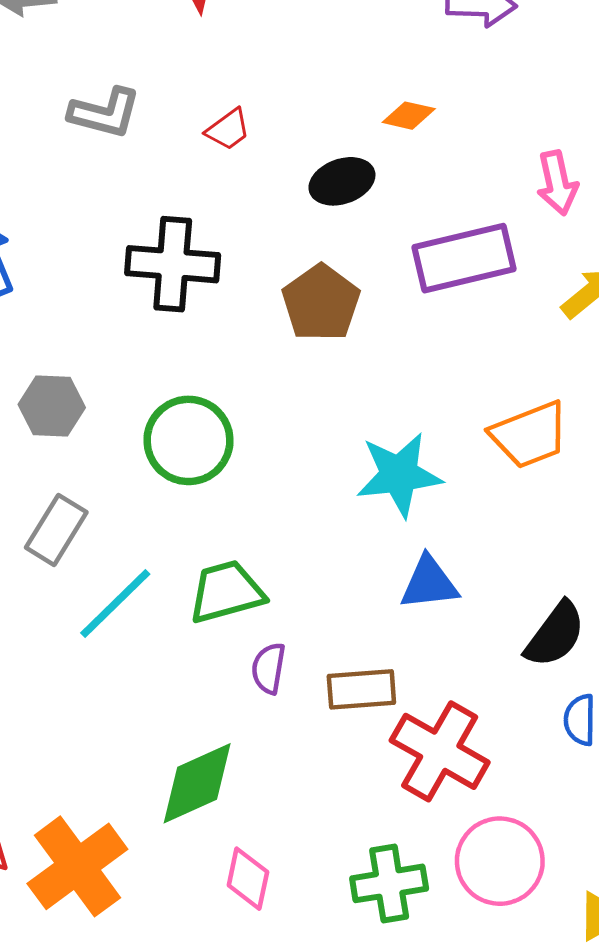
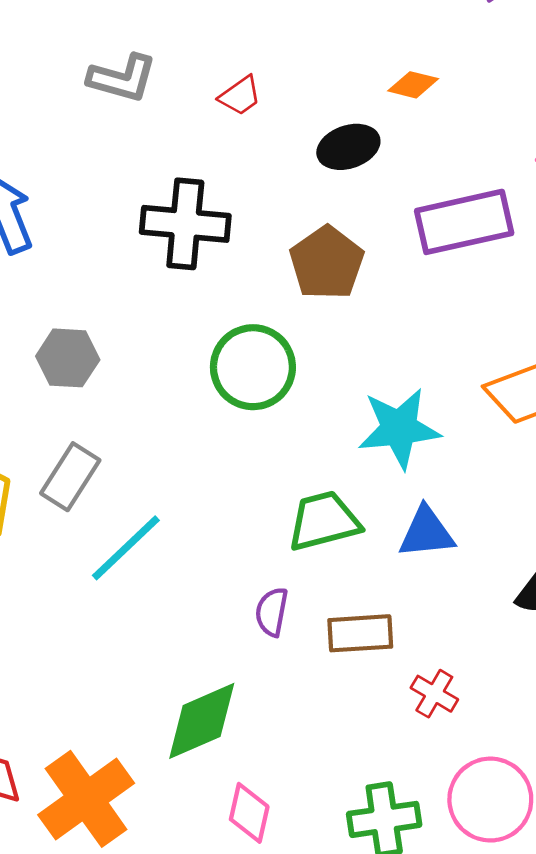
green circle: (189, 440) -> (253, 367), moved
green trapezoid: (226, 592) -> (324, 521), moved
red cross: (440, 751) -> (434, 694), size x0.5

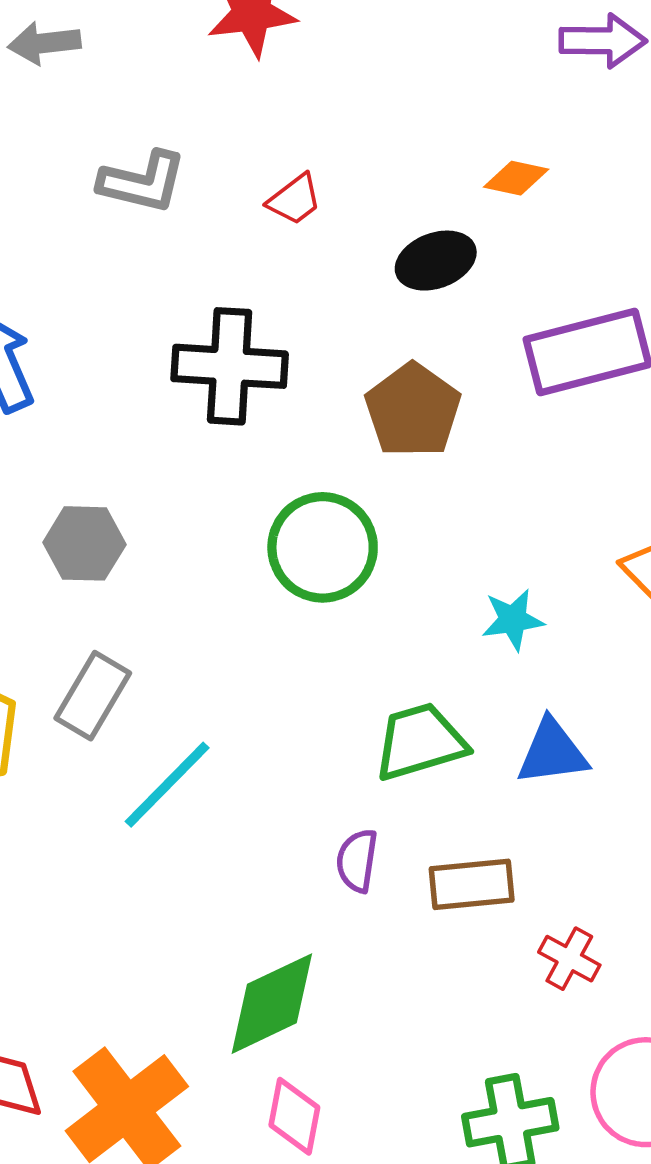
cyan star: (399, 428) -> (513, 620), size x0.6
pink diamond: (249, 813) -> (294, 1116), moved

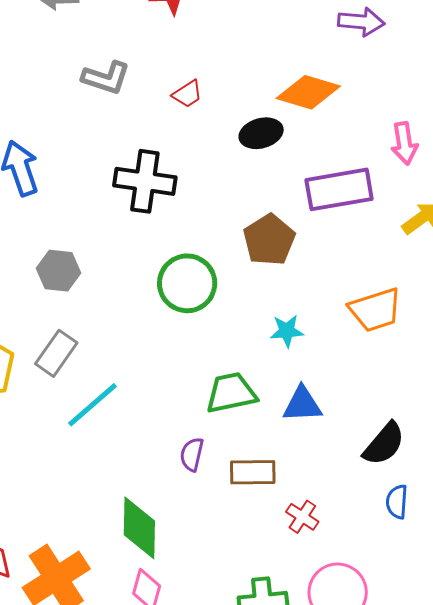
orange diamond: (516, 178) -> (308, 92), size x1.8
brown pentagon: (413, 410) -> (269, 240), moved
green diamond: (272, 1004) -> (139, 528), turned -68

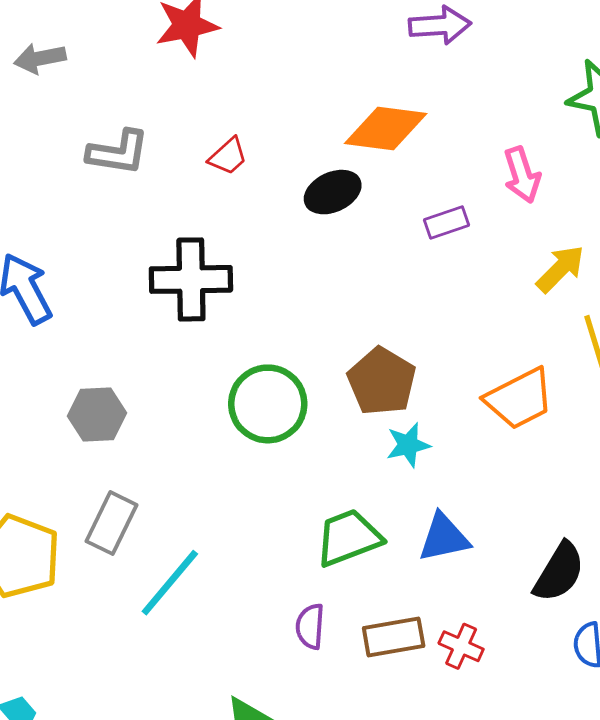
purple rectangle: (339, 189) -> (447, 223), moved, size x0.5
brown pentagon: (269, 240) -> (382, 381), moved
red cross: (302, 517) -> (461, 646), moved

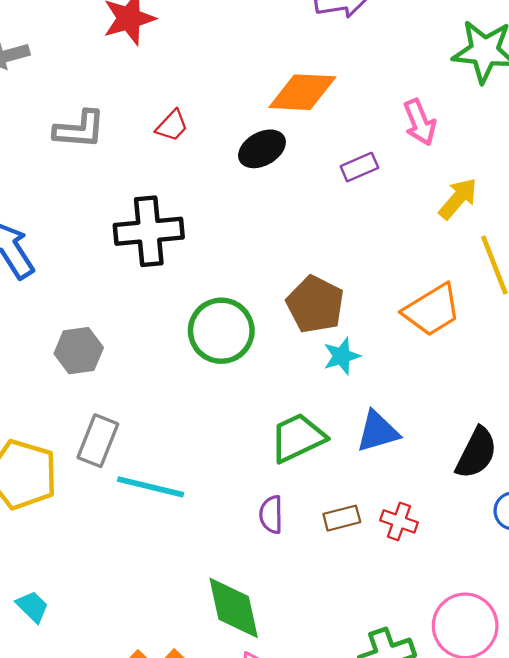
cyan line: (170, 583) -> (151, 487), turned 68
brown rectangle: (394, 637) -> (342, 518), size x0.7

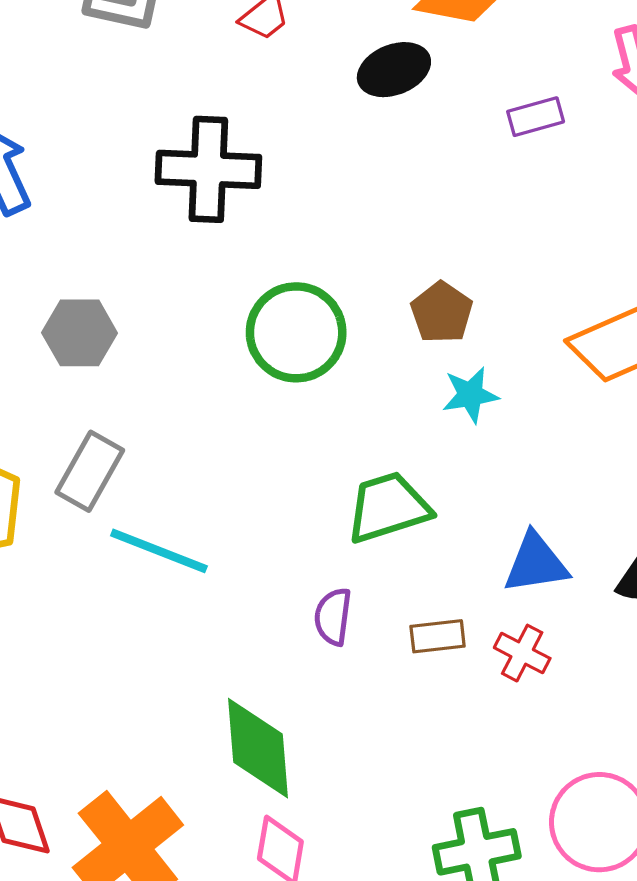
brown pentagon: (315, 304) -> (442, 312), size x0.7
blue triangle: (378, 431) -> (536, 563), moved

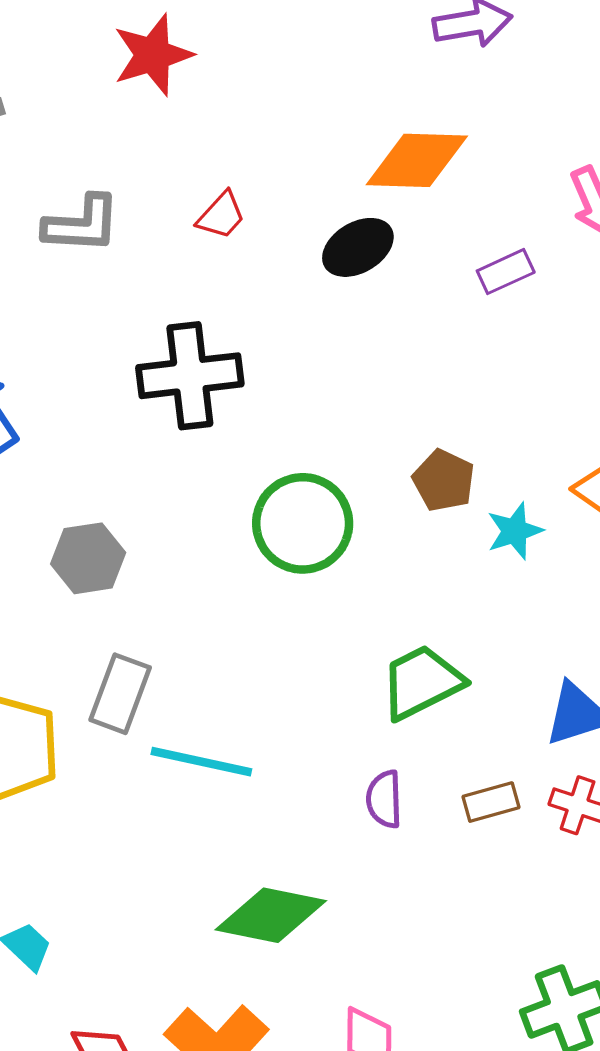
cyan star: (470, 395) -> (515, 531), moved
green diamond: (258, 748) -> (271, 915), moved, turned -65

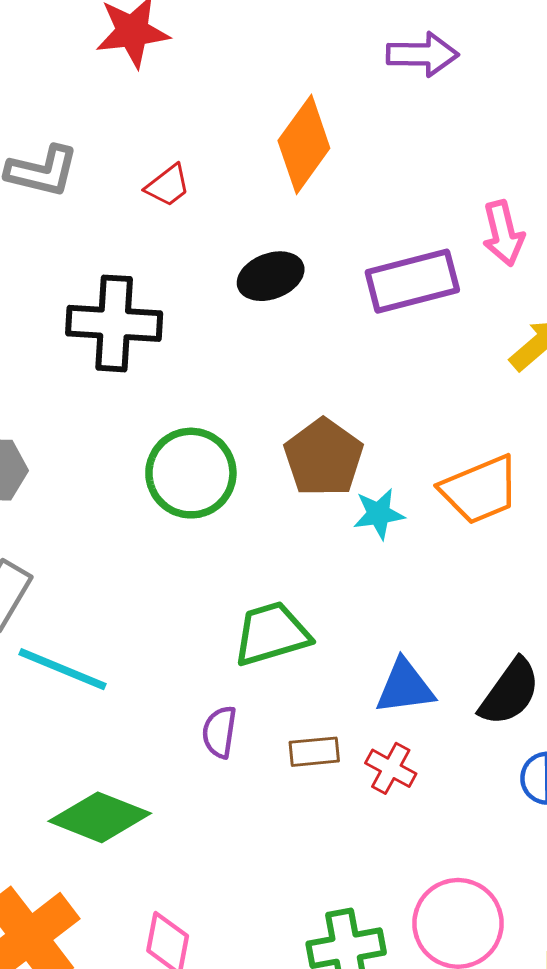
orange diamond: (417, 160) -> (304, 144), moved, turned -66
black ellipse: (358, 247) -> (271, 276), moved
purple rectangle: (506, 272) -> (412, 281), size x1.8
brown pentagon: (444, 481) -> (324, 458), size x1.4

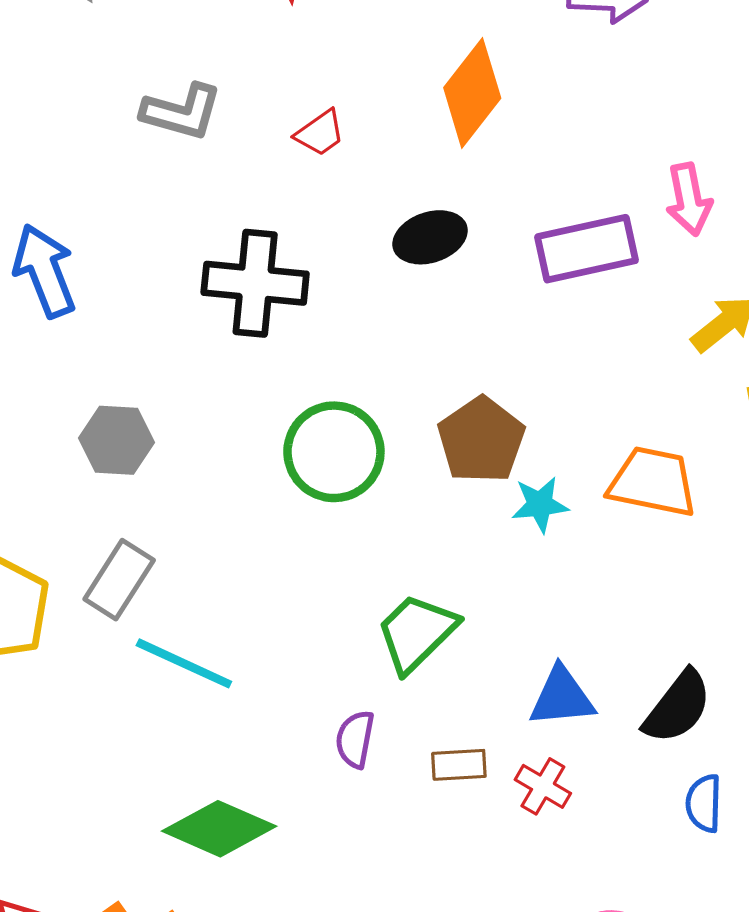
orange trapezoid: (480, 490) -> (653, 482), turned -148
green trapezoid: (272, 634) -> (417, 633), turned -30

